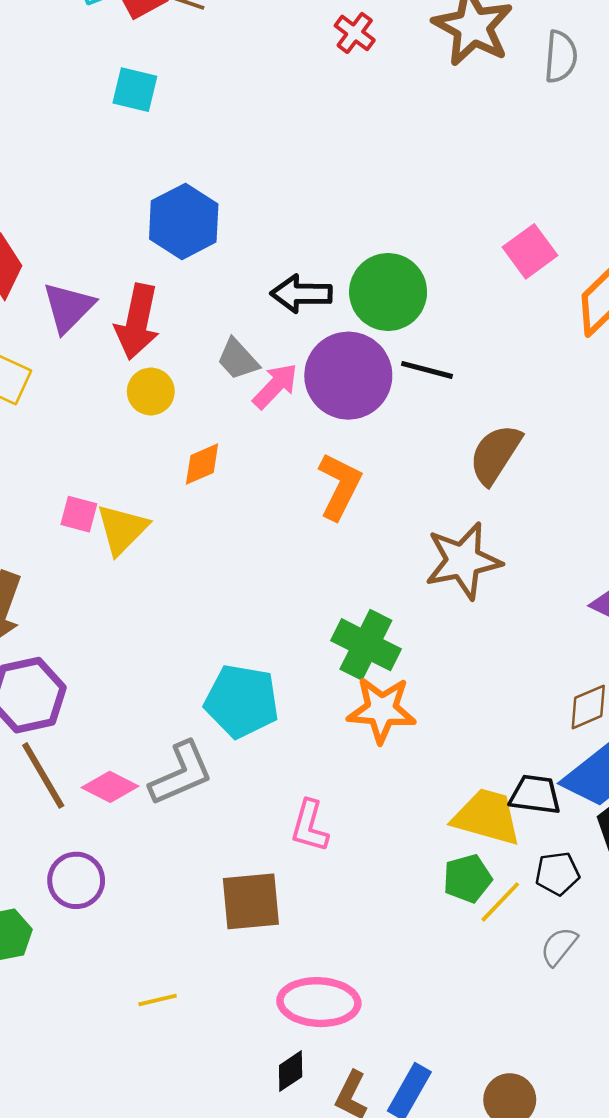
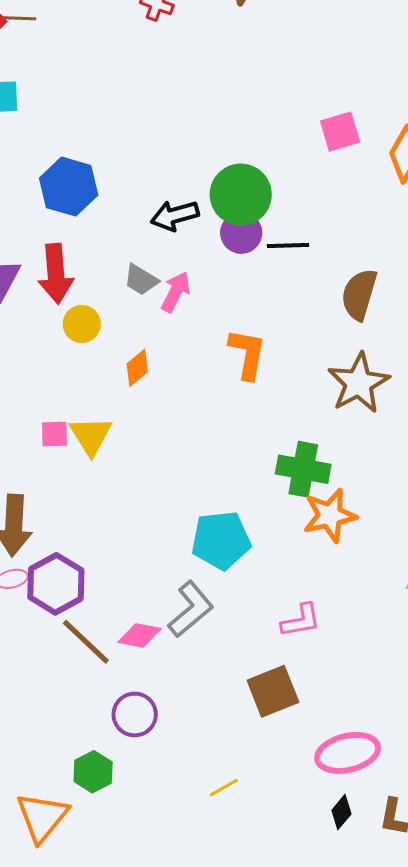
pink square: (530, 251) -> (340, 132), turned 36
purple circle: (348, 376) -> (241, 233), moved, size x0.6
pink L-shape: (310, 826) -> (301, 620), turned -99

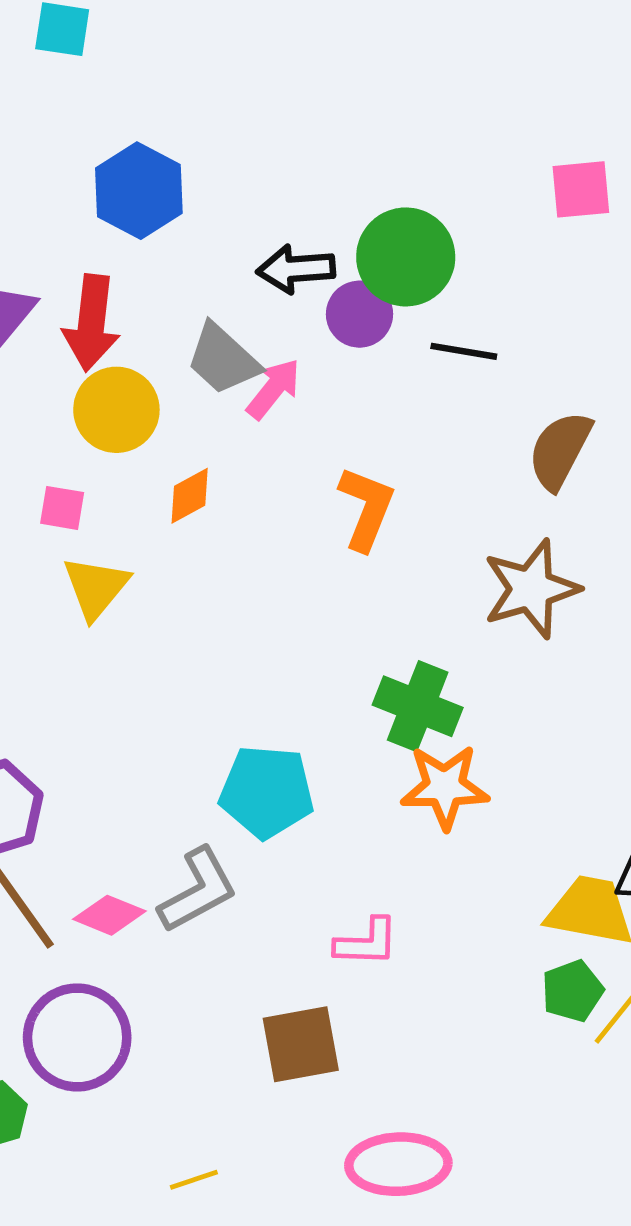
purple circle: (241, 233) -> (359, 314), moved
gray trapezoid: (141, 280) -> (223, 359), size x1.4
yellow circle: (82, 324) -> (116, 410), size x1.4
pink square: (54, 434) -> (62, 508), moved
purple circle: (135, 715) -> (77, 1037), size x1.5

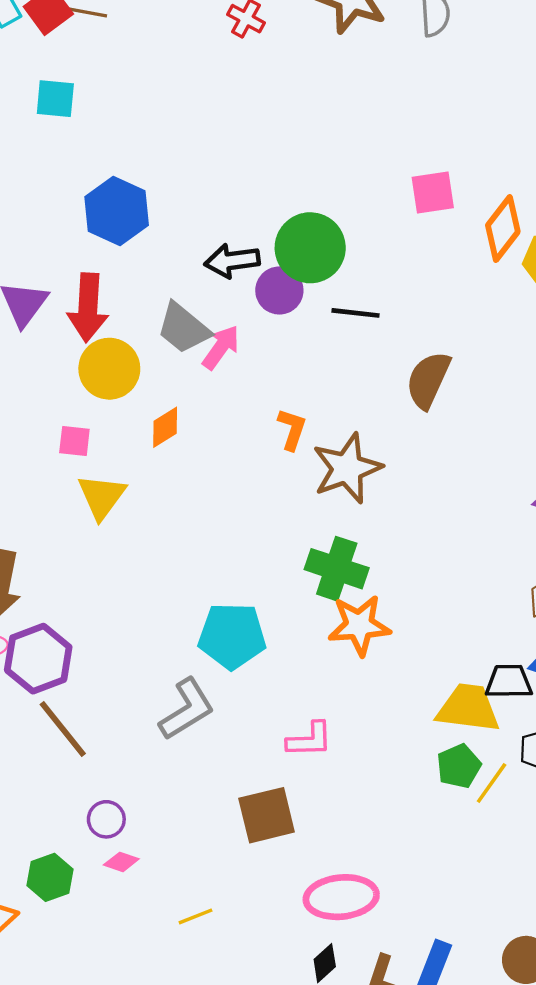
orange L-shape: (366, 508) -> (292, 429), size x0.7
brown star: (531, 589) -> (347, 468), moved
pink diamond: (109, 915) -> (121, 862), moved, size x0.7
purple circle: (77, 1037) -> (106, 819), size x0.5

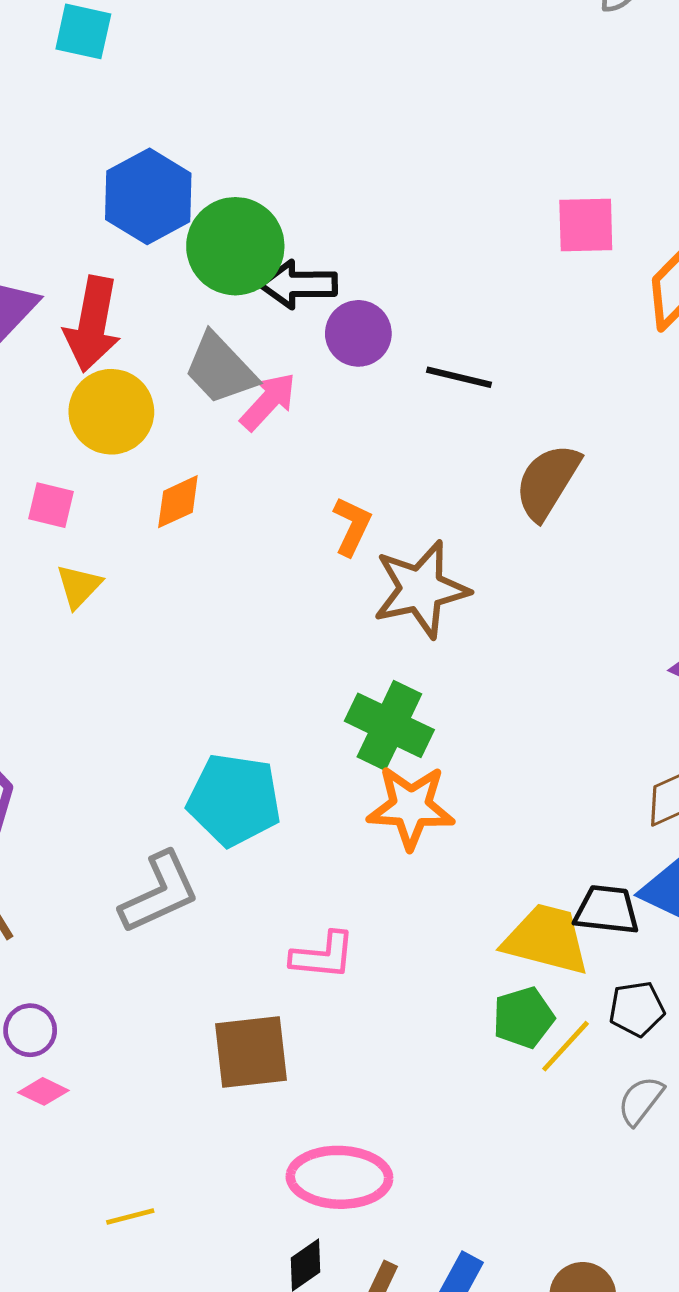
green circle: (310, 248) -> (235, 246), moved
yellow triangle: (102, 497) -> (79, 586), size x0.7
yellow line: (195, 916) -> (130, 1216), moved

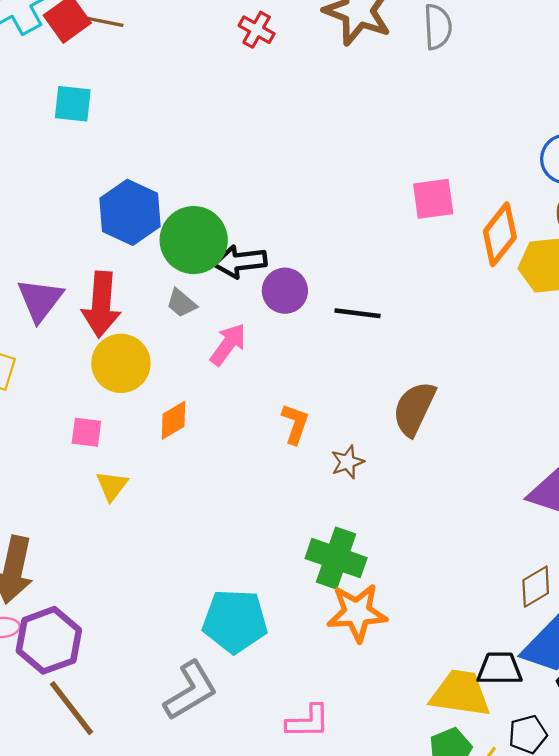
gray trapezoid: (220, 369) -> (181, 303), moved, size x0.6
brown semicircle: (547, 482) -> (414, 409), moved
brown star: (421, 589) -> (347, 462), size x0.5

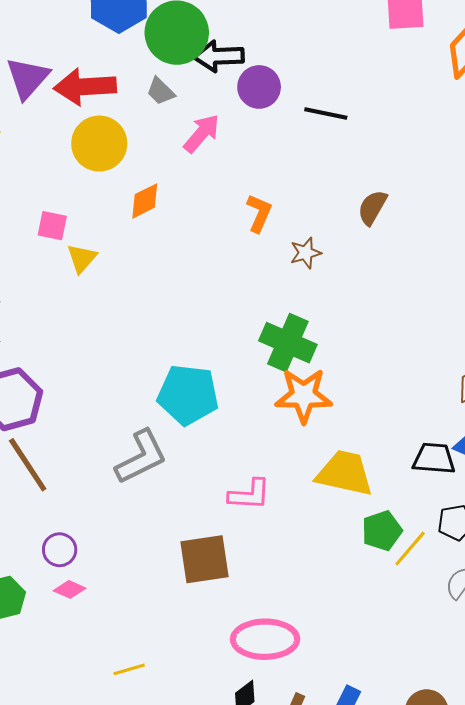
red arrow: (101, 304) -> (85, 87), turned 78
brown semicircle: (414, 409) -> (372, 207), size x0.7
pink square: (86, 432) -> (52, 226), moved
yellow trapezoid: (460, 693) -> (345, 473), moved

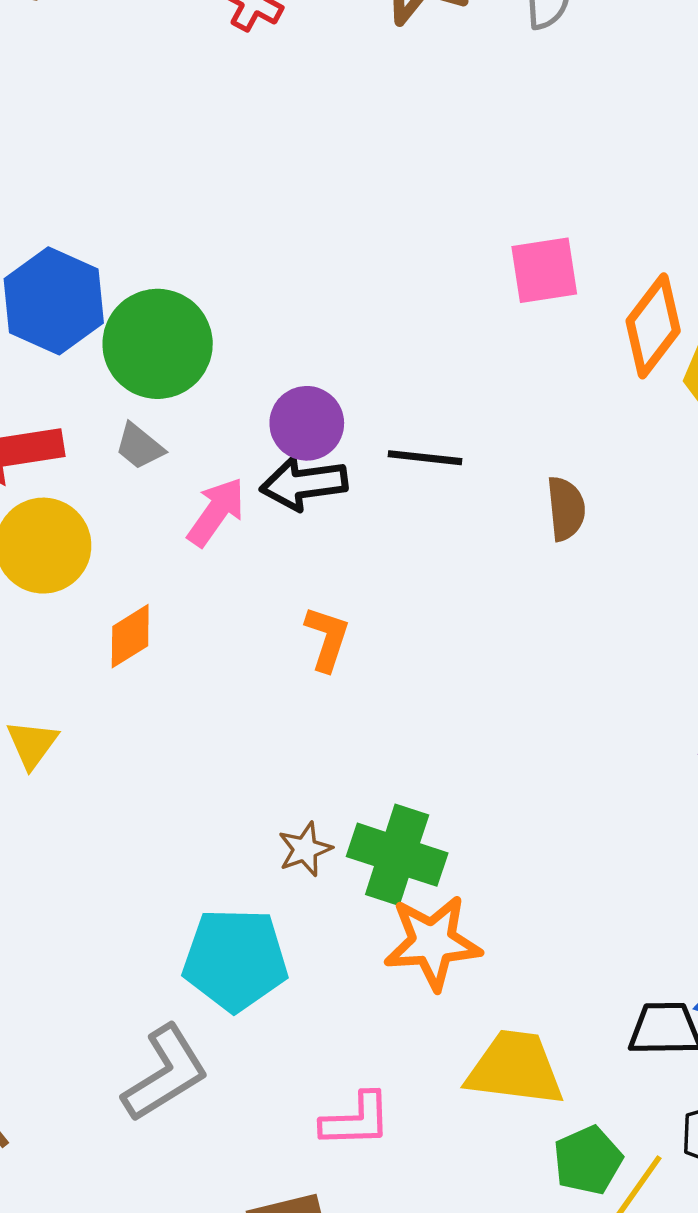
black arrow: (219, 56) -> (304, 484), moved
brown semicircle: (372, 207) -> (566, 509), moved, turned 150
brown star: (306, 253) -> (305, 849), moved

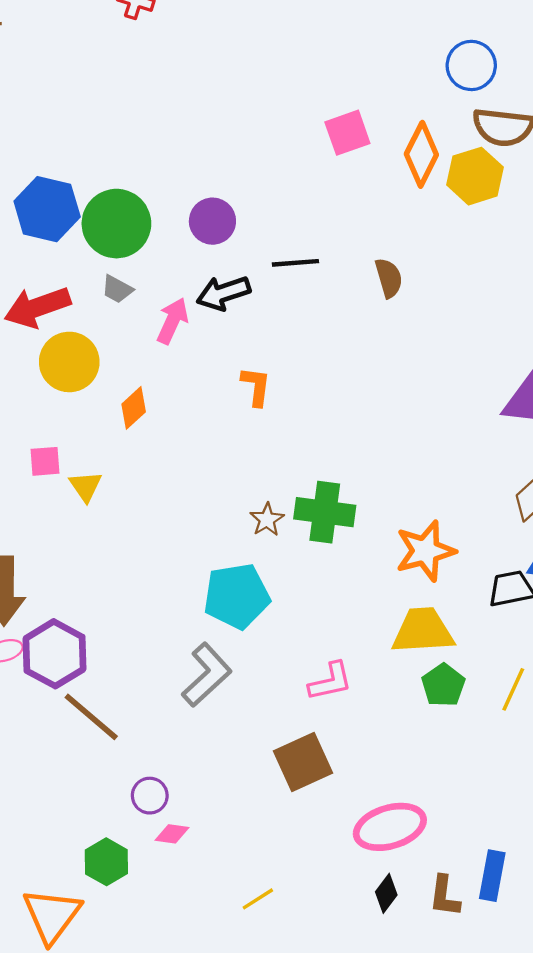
purple circle: (307, 423) -> (212, 221), moved
orange star: (433, 942) -> (425, 551), moved
green pentagon: (588, 1160) -> (443, 685), moved

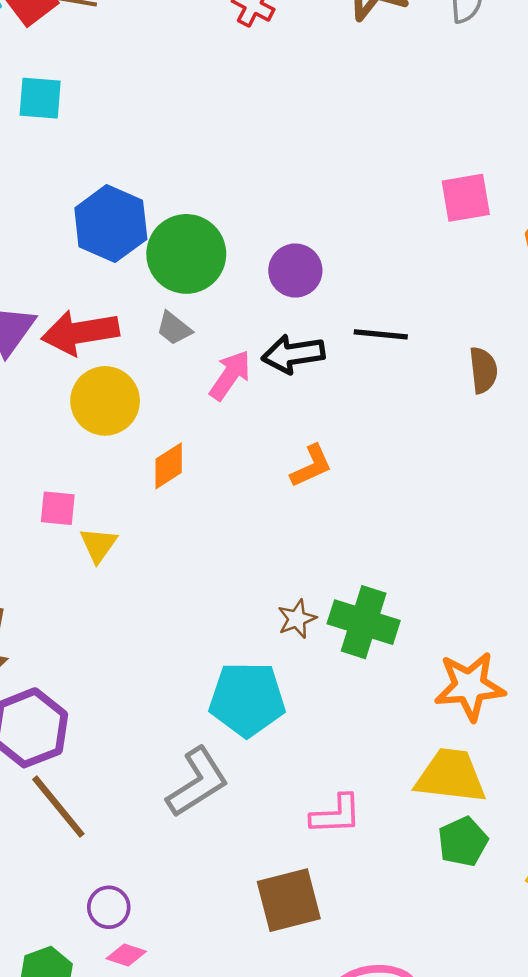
orange L-shape: (256, 386) -> (311, 466), turned 48

